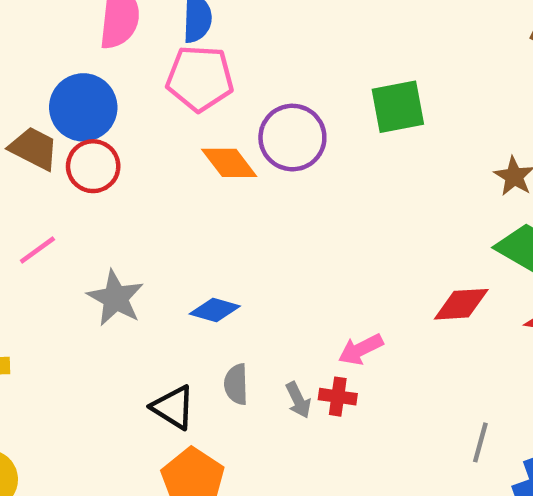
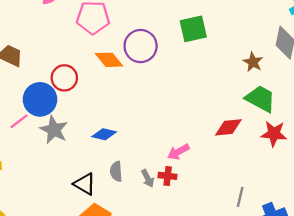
blue circle: (83, 107) -> (40, 99), moved
red circle: (93, 166) -> (64, 78), moved
pink line: (37, 250) -> (19, 121), moved

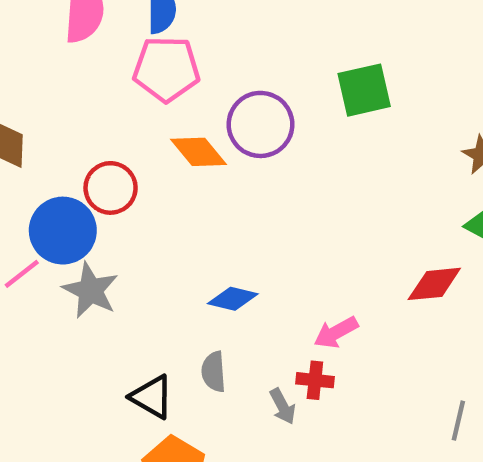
blue diamond: (104, 134) -> (233, 299), moved
gray arrow: (148, 178) -> (283, 406), moved

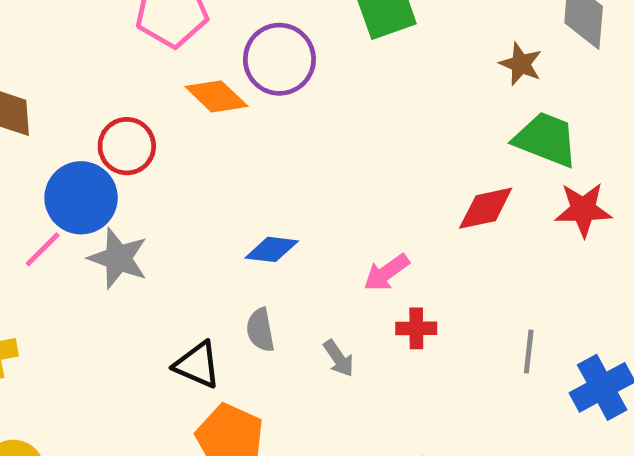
red cross: (315, 380) -> (416, 328), moved

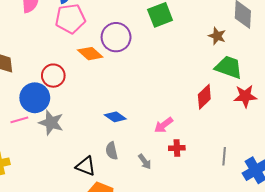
red diamond: (486, 208) -> (204, 97), turned -30
pink line: (43, 249) -> (19, 120), turned 30
blue diamond: (272, 249) -> (115, 117), turned 30

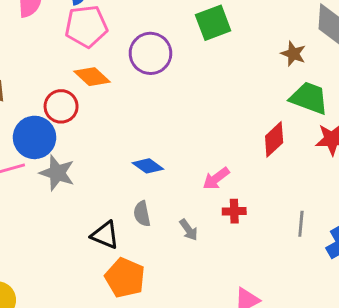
orange diamond: (90, 54) -> (92, 77), moved

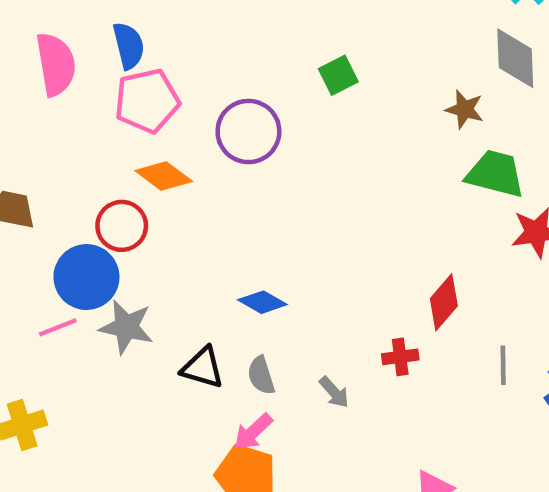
green square: (213, 23) -> (338, 75), size x0.7
red diamond: (274, 139) -> (444, 302), moved
pink arrow: (216, 179) -> (253, 432), moved
black triangle: (105, 235) -> (203, 368), moved

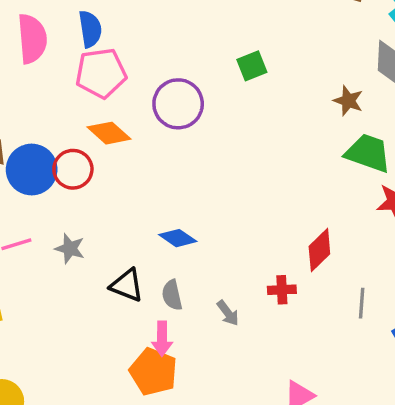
blue circle: (86, 277) -> (32, 170), moved
gray star: (126, 327) -> (70, 249), size x0.7
pink arrow: (253, 432) -> (162, 339), turned -52

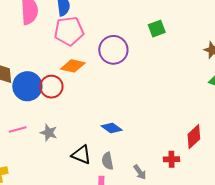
orange diamond: (109, 133) -> (73, 66), turned -30

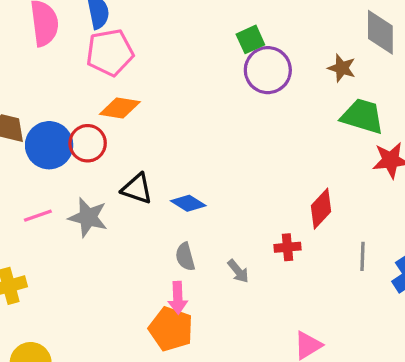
purple circle: (113, 50) -> (268, 70), moved
gray star: (49, 133) -> (88, 217), size x1.4
black triangle: (81, 155) -> (137, 189), moved

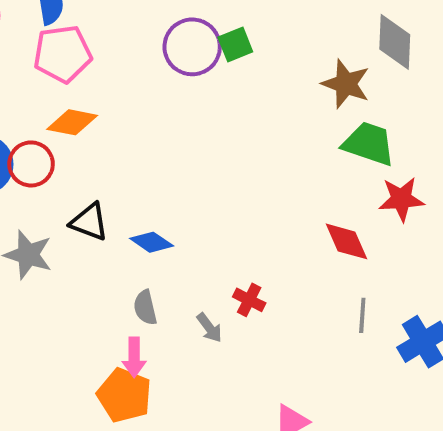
brown star: (342, 68) -> (346, 84), size x1.4
purple circle: (268, 70) -> (192, 47), moved
red diamond: (321, 209) -> (347, 241), moved, turned -69
red cross: (287, 247) -> (249, 300), moved, turned 30

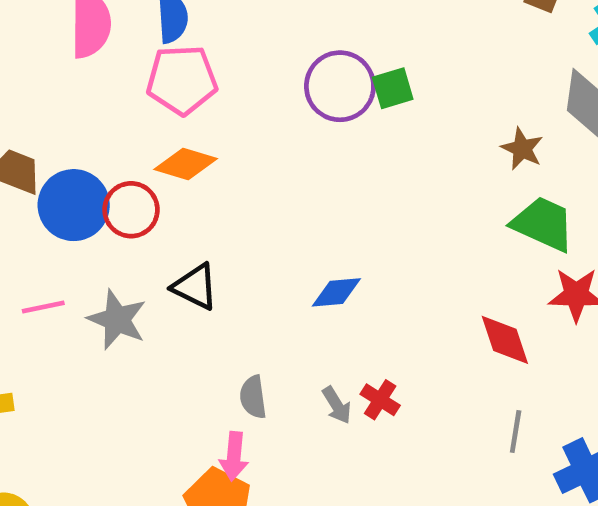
brown star: (346, 84) -> (522, 149), size x0.7
blue diamond: (152, 242) -> (336, 292), moved, turned -45
gray arrow: (209, 328) -> (337, 405), moved

